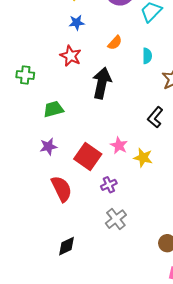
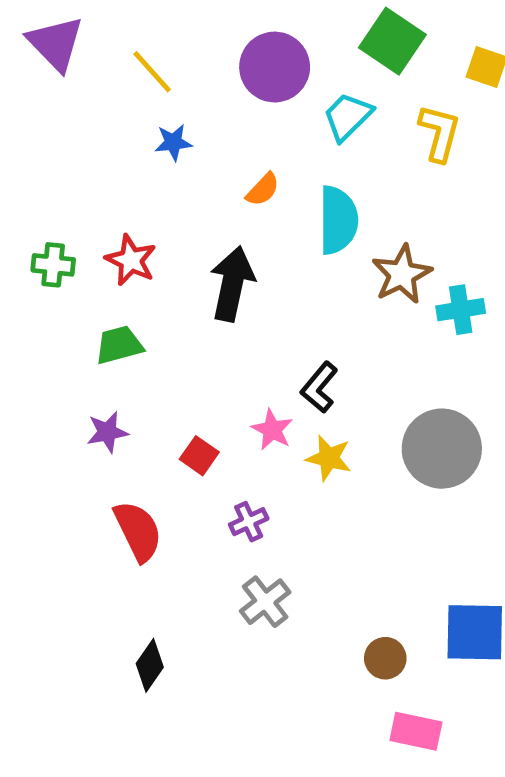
red star: (71, 56) -> (131, 260), moved
cyan semicircle: (147, 56) -> (338, 220), size x1.8
black L-shape: (155, 117) -> (319, 387), moved
red square: (88, 157) -> (199, 456), size x0.6
black diamond: (67, 246) -> (150, 665), turned -30

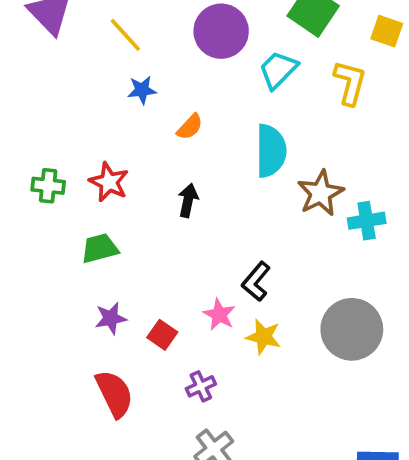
orange semicircle: (263, 189) -> (190, 127), moved
black arrow: (232, 284) -> (188, 200), size x0.6
purple star: (107, 432) -> (111, 318), moved

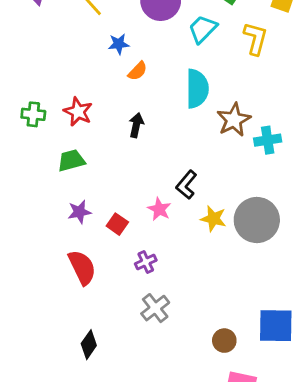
blue star: (142, 90) -> (119, 44), moved
yellow star: (263, 337) -> (213, 219), moved

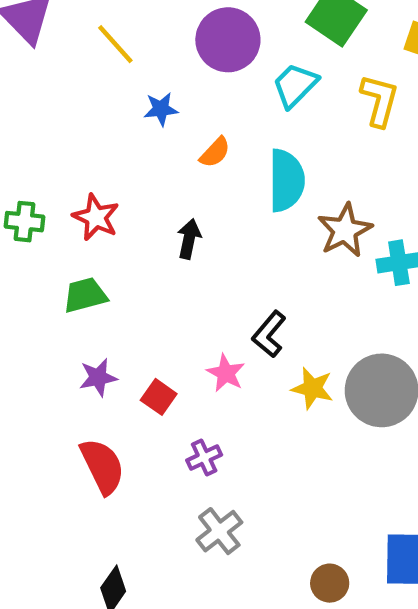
orange semicircle: (138, 71) -> (215, 152), moved

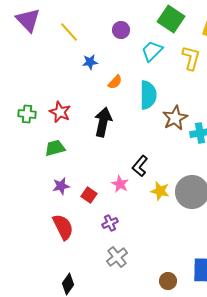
purple circle: (228, 40) -> (121, 30), size x0.6
black arrow: (189, 239) -> (103, 122), size x1.6

